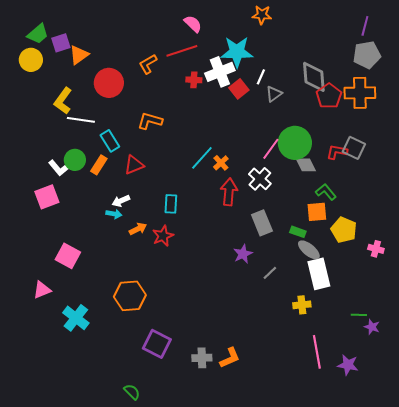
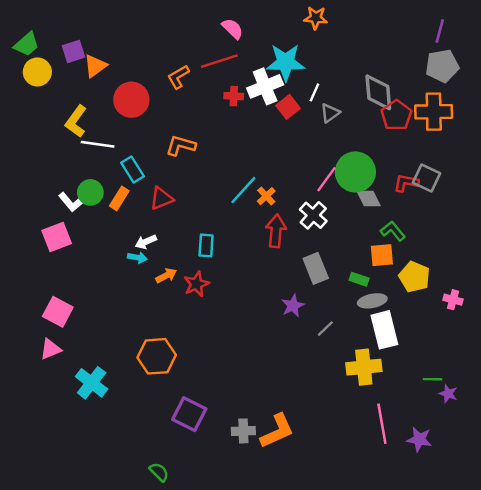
green trapezoid: (38, 34) -> (27, 44), moved
gray ellipse: (309, 250) -> (372, 301), turned -50
pink square: (68, 256) -> (58, 312), moved
yellow cross: (302, 305) -> (364, 367), size x1.6
orange L-shape: (230, 358) -> (277, 431), size x1.4

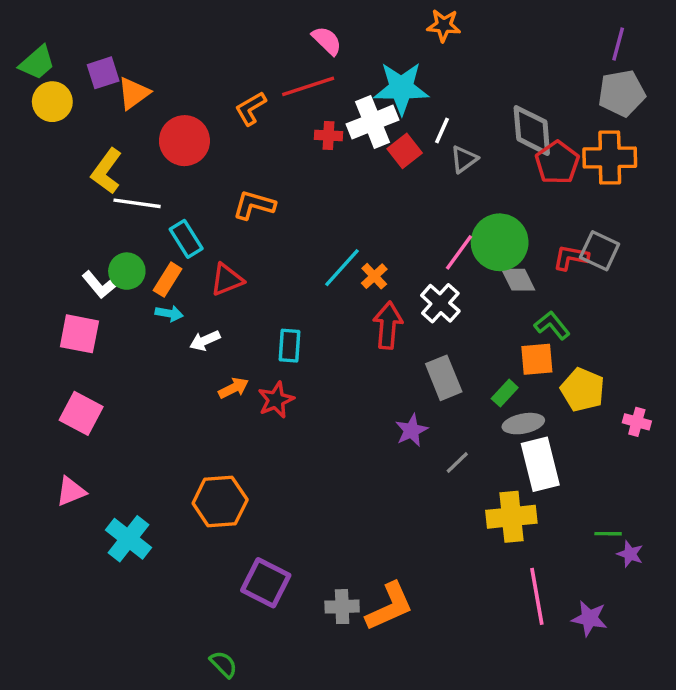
pink square: (57, 237) -> (79, 334), turned 32
cyan arrow: (137, 257) -> (169, 313), moved
green rectangle: (359, 279) -> (505, 393), turned -66
pink square: (58, 312) -> (81, 413), moved

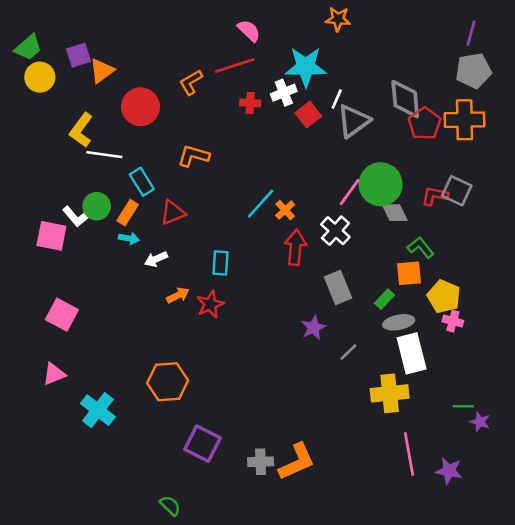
white cross: (373, 122) -> (284, 93), size x0.7
gray triangle: (464, 159) -> (354, 121), size x1.6
pink square: (79, 334) -> (51, 236), moved
pink cross: (637, 422) -> (453, 321), moved

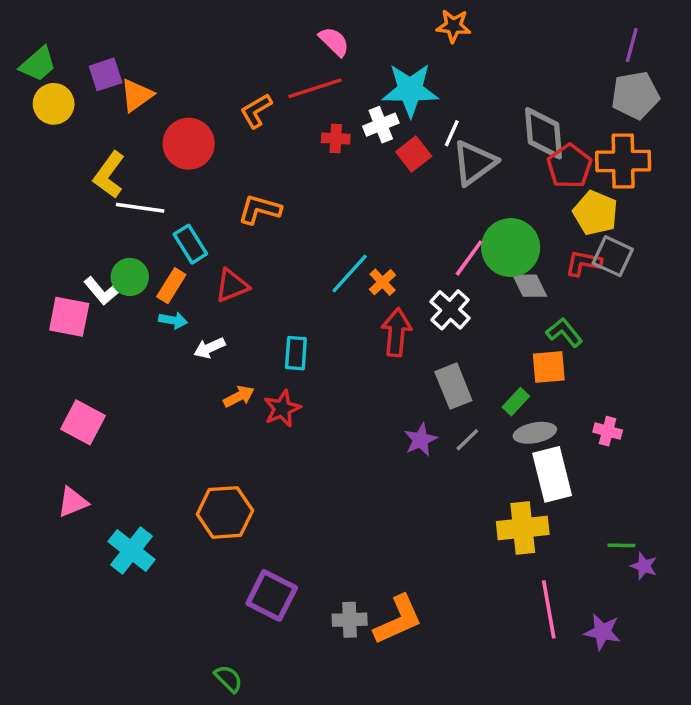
yellow pentagon: (444, 297) -> (595, 213), moved
gray line: (348, 352) -> (467, 440), moved

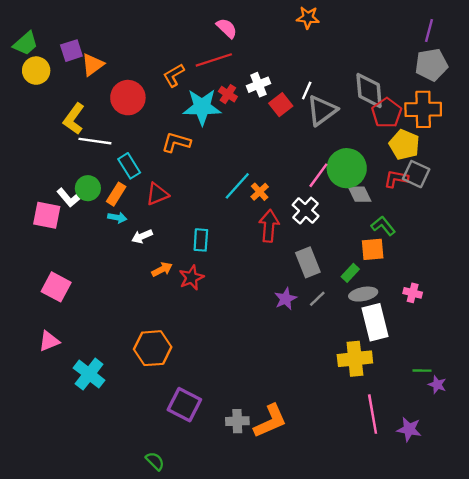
cyan star: (410, 90) -> (202, 107), moved
red cross: (336, 138) -> (228, 94), turned 30

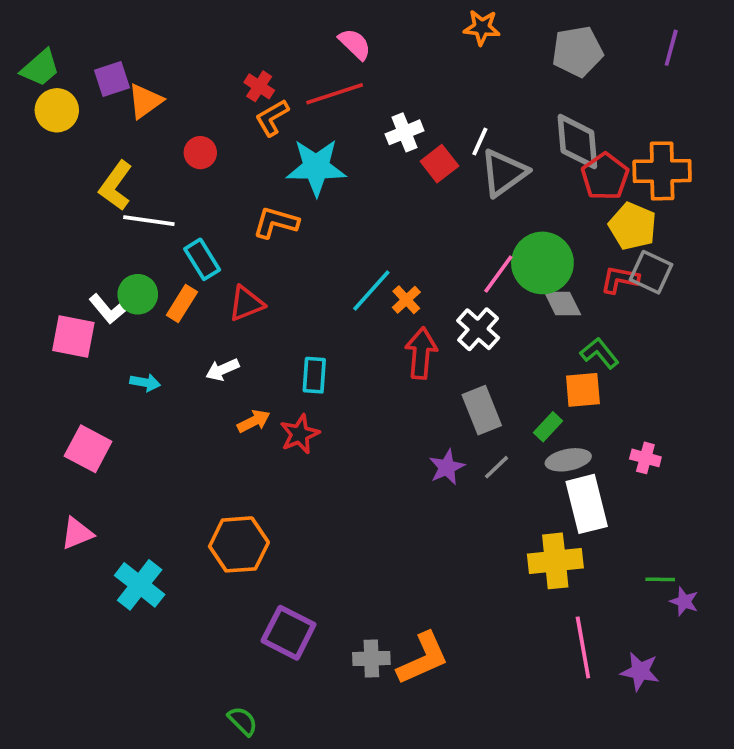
gray pentagon: (431, 65) -> (577, 51), moved
red cross: (228, 94) -> (259, 86), moved
red circle: (128, 98) -> (200, 153), size x0.6
cyan arrow: (117, 218) -> (145, 383), moved

